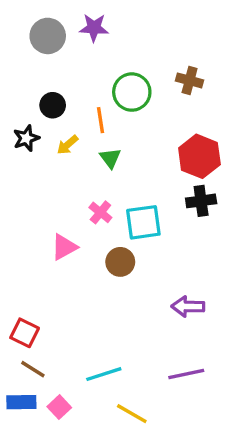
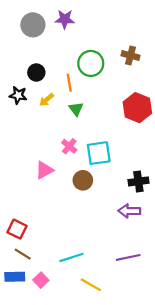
black star: (26, 138) -> (18, 95), turned 30
black cross: (201, 201) -> (138, 181), moved

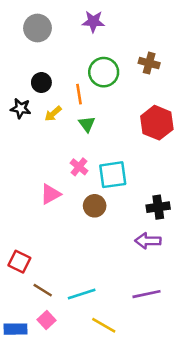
purple star: (65, 19) -> (93, 22), moved
brown line: (23, 254) -> (43, 290), moved
blue rectangle: (15, 277) -> (15, 329), moved

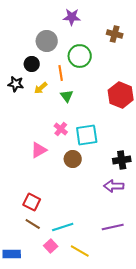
gray circle: (38, 28) -> (47, 41), moved
brown cross: (149, 63) -> (115, 34), moved
red square: (19, 262) -> (32, 202), moved
pink square: (47, 320) -> (51, 246), moved

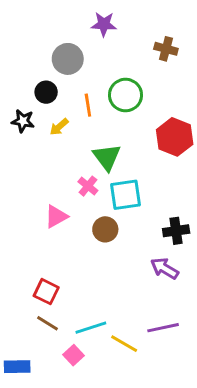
green circle: (80, 56) -> (126, 95), moved
green triangle: (67, 96) -> (107, 157), moved, size x1.5
purple arrow: (114, 186) -> (165, 268), turned 30
yellow line: (80, 251) -> (124, 344), moved

